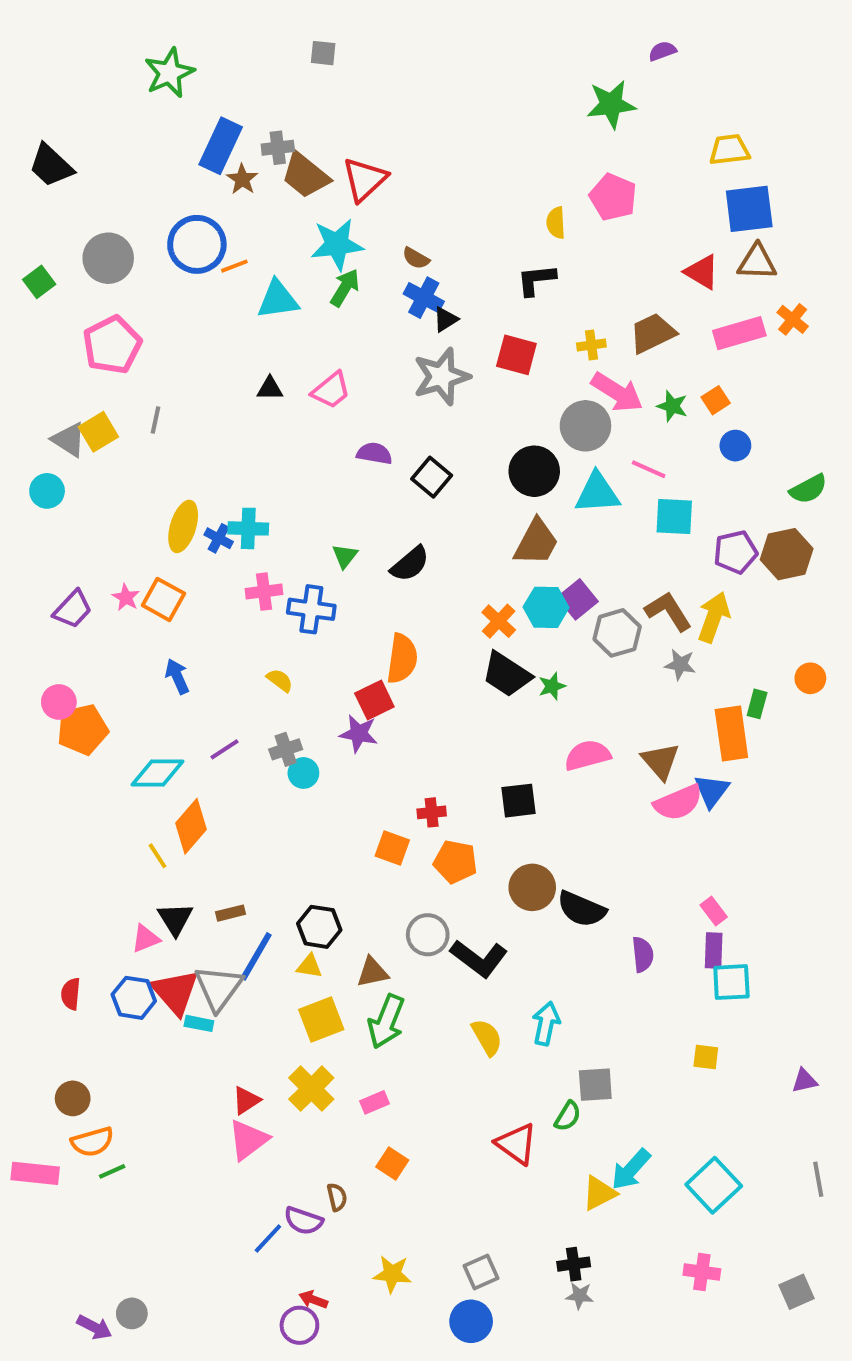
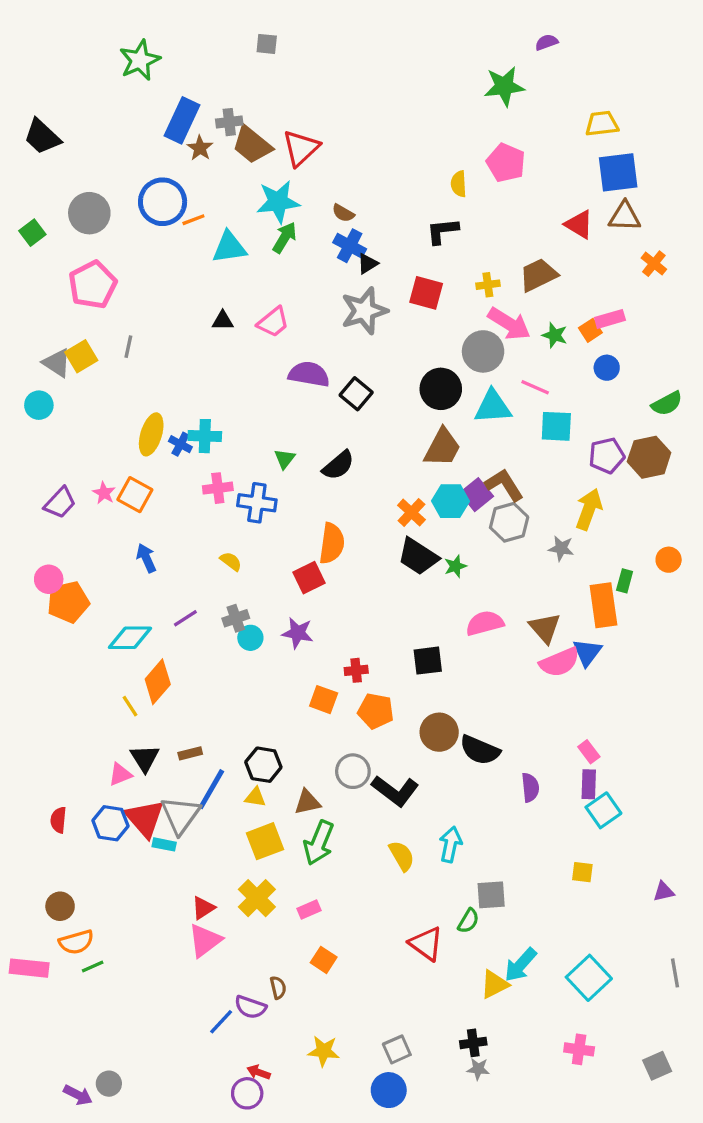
pink rectangle: (739, 333) -> (610, 319), moved, size x0.7
purple semicircle: (374, 453) -> (309, 374), size x1.4
brown L-shape: (668, 611) -> (504, 485), moved
purple star: (359, 734) -> (298, 633), moved
cyan square: (731, 982) -> (603, 810), turned -32

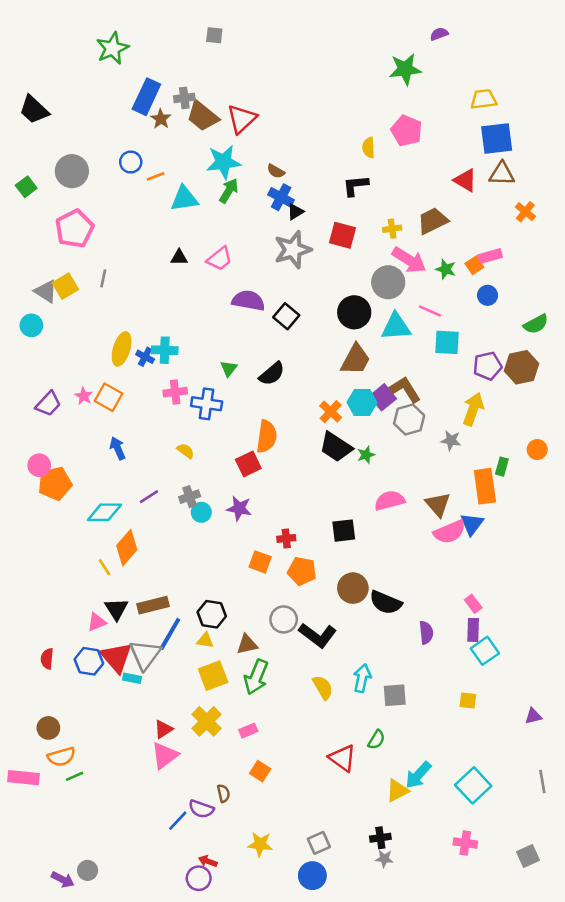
blue circle: (163, 202) -> (131, 162), size x0.6
brown rectangle: (190, 753) -> (153, 605), size x1.6
gray square: (491, 895) -> (395, 695), moved

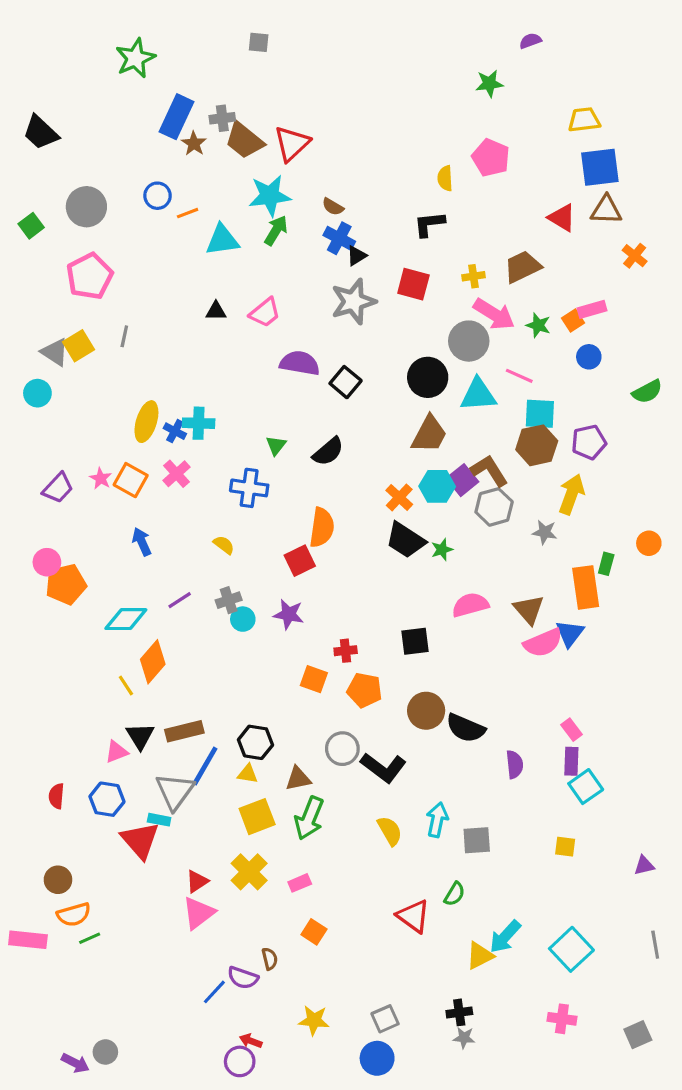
green star: (405, 69) -> (489, 83), size x0.7
brown hexagon: (521, 367) -> (537, 445), moved
pink cross: (175, 392) -> (176, 474), moved, turned -35
red triangle: (116, 657) -> (140, 840), moved

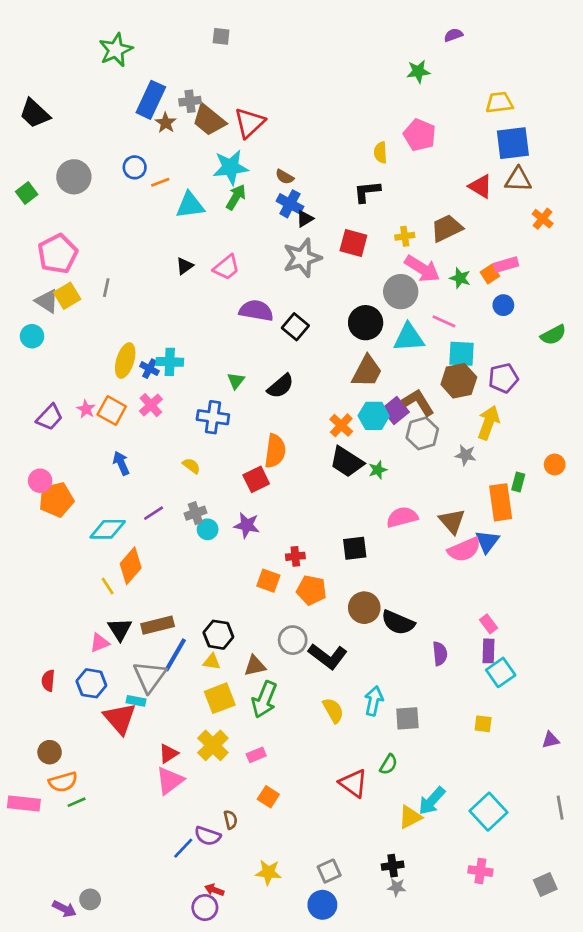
pink pentagon: (90, 276) -> (58, 254), moved
black triangle: (216, 311) -> (185, 266), turned -36

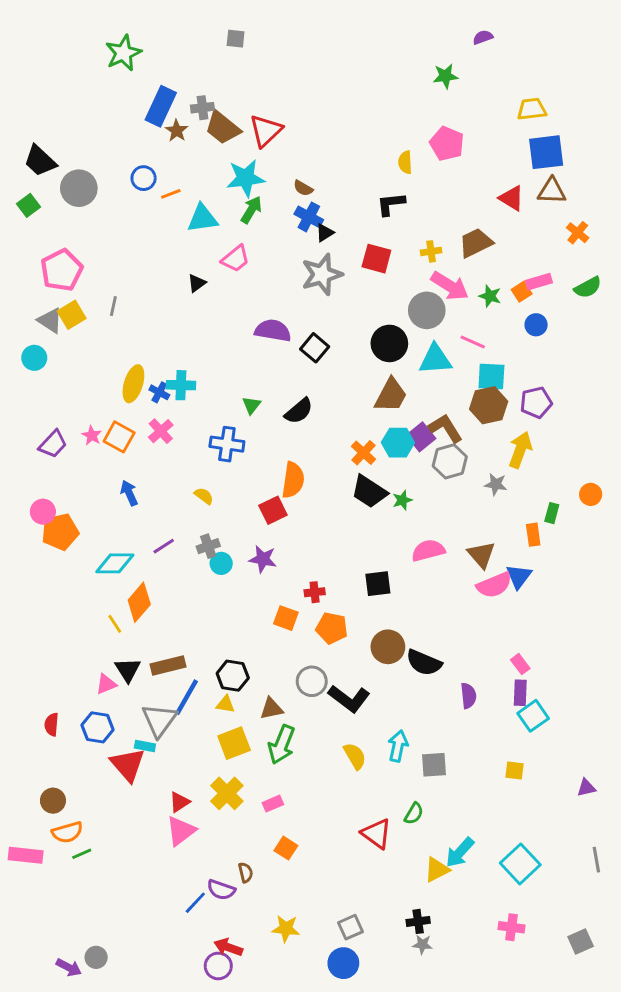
black trapezoid: (35, 113) -> (40, 161), moved
pink trapezoid: (226, 267) -> (236, 259), moved
green semicircle: (553, 335) -> (588, 287), moved
orange rectangle: (501, 502) -> (533, 535), size x0.6
red arrow: (214, 890) -> (228, 947), size x1.4

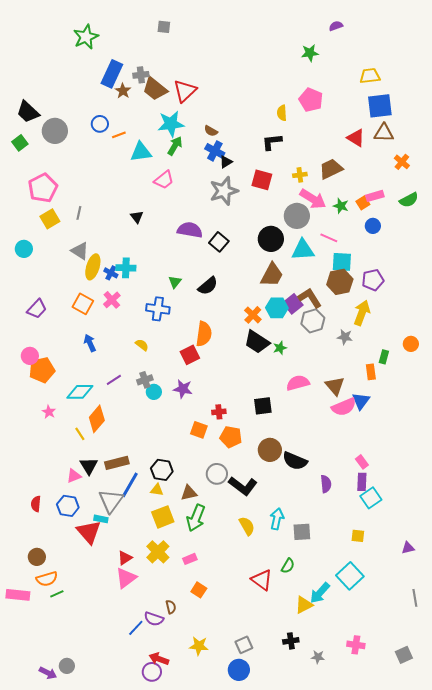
black triangle: (197, 283) -> (137, 217), moved, turned -32
gray triangle: (50, 320) -> (80, 251), moved
pink star: (92, 435) -> (49, 412), moved
cyan square: (520, 864) -> (350, 576), moved
gray star: (422, 944) -> (318, 657), moved

